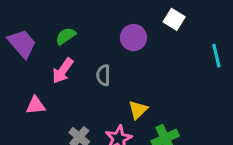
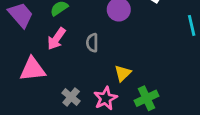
pink triangle: (36, 105) -> (33, 69), size x1.5

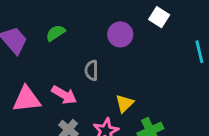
pink arrow: (56, 39) -> (64, 95), moved, turned -95

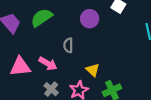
green semicircle: (55, 33) -> (42, 18), size x1.5
yellow triangle: (125, 104) -> (93, 70), turned -32

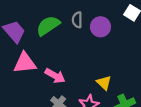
gray semicircle: (68, 45) -> (77, 20), moved
pink triangle: (20, 67) -> (25, 63), moved

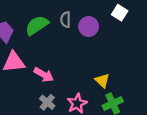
yellow triangle: (104, 83) -> (102, 80), moved

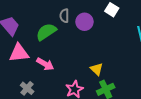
green semicircle: (37, 25) -> (46, 32), moved
gray cross: (47, 102) -> (27, 88), moved

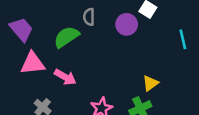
purple circle: (84, 22) -> (127, 24), moved
yellow triangle: (97, 69) -> (150, 83), moved, turned 40

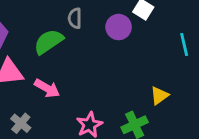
yellow triangle: (150, 83) -> (159, 96), moved

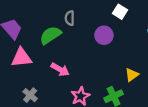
purple circle: (119, 27) -> (104, 35), moved
pink arrow: (47, 88) -> (60, 69), moved

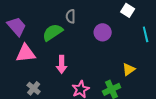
white square: (120, 12) -> (128, 10), moved
pink arrow: (60, 69) -> (62, 64), turned 60

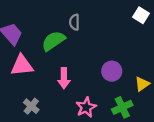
purple circle: (103, 32) -> (112, 71), moved

